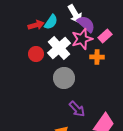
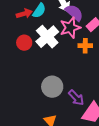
gray circle: (64, 78) -> (52, 87), moved
purple arrow: (77, 109) -> (76, 98), moved

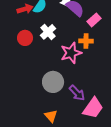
pink star: (70, 28) -> (71, 53), moved
white cross: (47, 37) -> (48, 32), size x0.7

